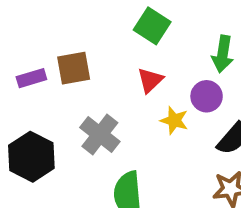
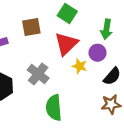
brown square: (74, 68) -> (31, 27), moved
red triangle: (150, 80) -> (66, 44), size x1.6

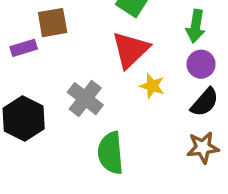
brown square: (31, 27) -> (53, 23), moved
purple circle: (98, 53) -> (201, 64), moved

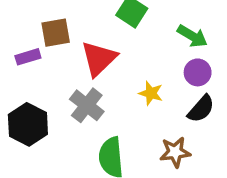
green arrow: (196, 26) -> (192, 36), turned -68
red triangle: (130, 50) -> (99, 59), moved
brown star: (203, 147) -> (175, 152), moved

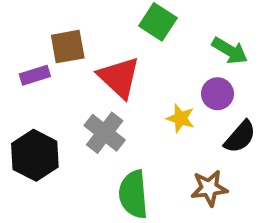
red triangle: (99, 59) -> (119, 77), turned -33
purple circle: (198, 72) -> (217, 94), moved

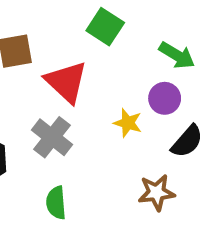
green semicircle: (133, 194) -> (56, 203), moved, size x0.7

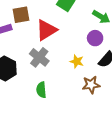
red triangle: (66, 82) -> (46, 30), turned 45
yellow star: (128, 123) -> (77, 61), moved

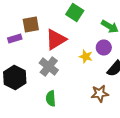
yellow star: (77, 61) -> (86, 57), moved

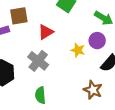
red triangle: (56, 40) -> (46, 32), size x0.7
brown star: (100, 94) -> (93, 90), turned 30

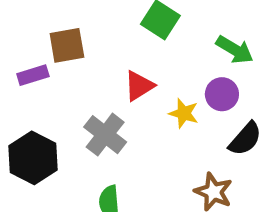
red triangle: (46, 32) -> (139, 86), moved

